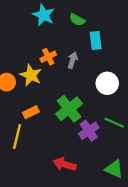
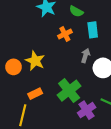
orange cross: (48, 57) -> (65, 34), moved
gray arrow: (73, 60) -> (85, 56), moved

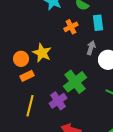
orange rectangle: (35, 94) -> (27, 76), moved
purple cross: (87, 110) -> (58, 101), moved

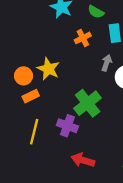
purple cross: (58, 101) -> (67, 126), turned -36

